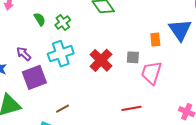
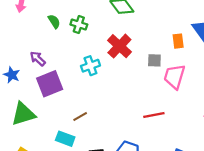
green cross: (63, 22) -> (79, 25), turned -35
cyan cross: (61, 54) -> (90, 66), moved, size x0.7
red cross: (101, 60) -> (119, 46), moved

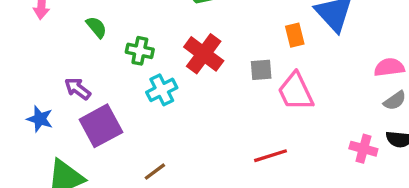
green cross: (79, 25) -> (140, 51), moved
pink trapezoid: (174, 77) -> (296, 92), turned -35

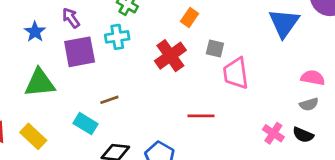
orange rectangle: (295, 35) -> (189, 18), moved, turned 30
red cross: (204, 54) -> (170, 56), moved
cyan cross: (162, 90) -> (117, 37), moved

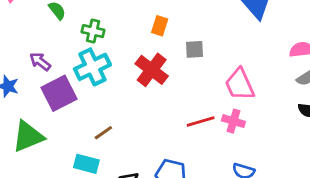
cyan cross: (117, 37) -> (92, 67), size x1.4
pink trapezoid: (236, 73) -> (240, 84), moved
pink cross: (273, 133) -> (233, 121), moved

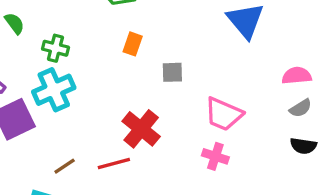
red cross: (152, 70) -> (141, 129), moved
pink trapezoid: (240, 84) -> (224, 114), turned -44
red line: (201, 122) -> (114, 164), moved

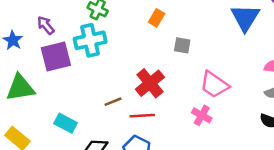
red line: (114, 164) -> (142, 116), moved
brown line: (65, 166) -> (113, 102), moved

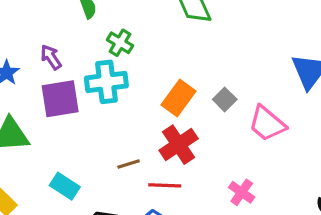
orange rectangle: (157, 18) -> (178, 98), moved, size x1.5
gray square: (182, 45) -> (225, 99), turned 30
pink trapezoid: (214, 85) -> (267, 124), moved

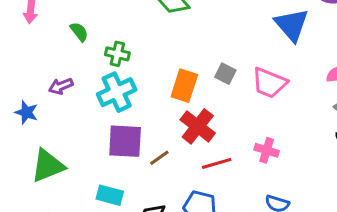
purple arrow: (51, 57) -> (61, 86), turned -60
purple square: (60, 99) -> (125, 141), moved, turned 30
red line: (165, 185) -> (217, 163), moved

